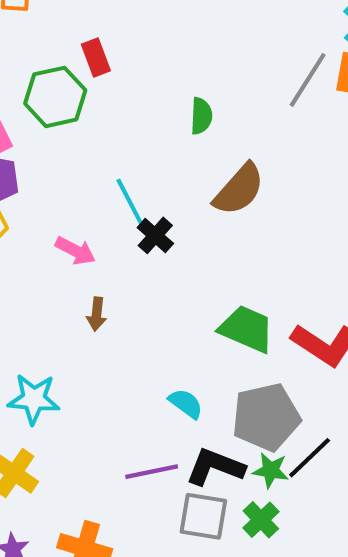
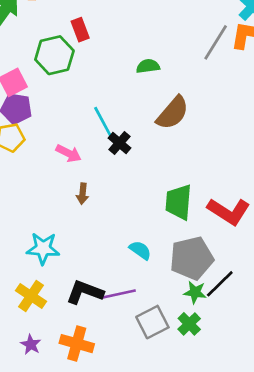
green semicircle: (201, 116) -> (148, 66), turned -100
green trapezoid: (247, 329) -> (179, 202), turned -108
black L-shape: (215, 467) -> (85, 292), moved
gray square: (203, 516) -> (152, 322), turned -36

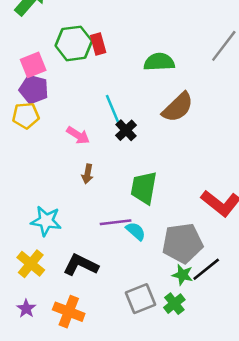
red rectangle: (80, 30) -> (98, 44), moved
green semicircle: (148, 66) -> (159, 62), size x1.4
green trapezoid: (179, 202) -> (144, 188), moved
purple line: (119, 294) -> (116, 222), moved

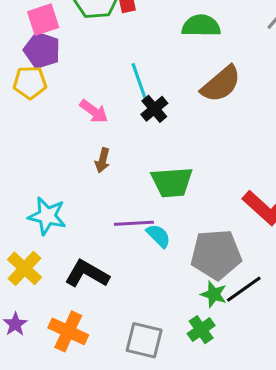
green trapezoid: (144, 188) -> (172, 182), turned -108
gray square: (141, 299) -> (144, 340), moved, turned 32

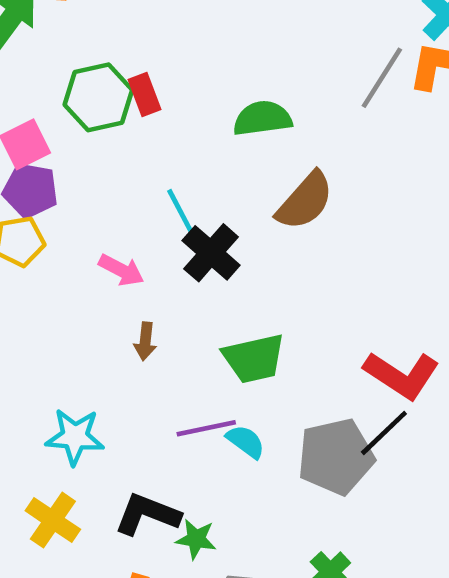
black cross: (154, 109) -> (211, 253), size x1.4
black line: (244, 289) -> (384, 433), moved
green star: (214, 294) -> (196, 539), moved

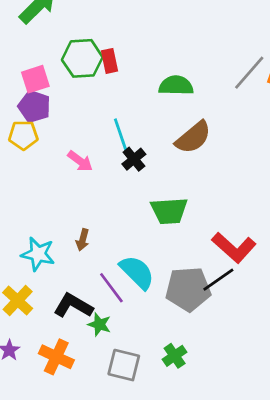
black cross: (211, 253) -> (134, 159), size x0.7
brown arrow: (145, 341) -> (83, 240), moved
green trapezoid: (254, 358) -> (169, 211), moved
purple line: (206, 428) -> (111, 288), moved, turned 56
cyan semicircle: (246, 442) -> (137, 272), size x1.6

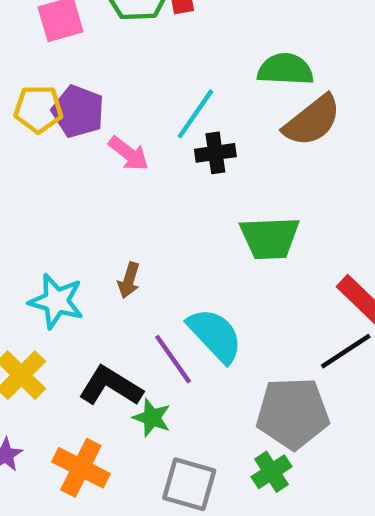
green semicircle: (176, 85) -> (285, 69), moved
purple pentagon: (34, 107) -> (78, 111), moved
cyan line: (121, 135) -> (195, 114), turned 52
black cross: (134, 159) -> (215, 153), turned 30
gray pentagon: (188, 289) -> (293, 413), moved

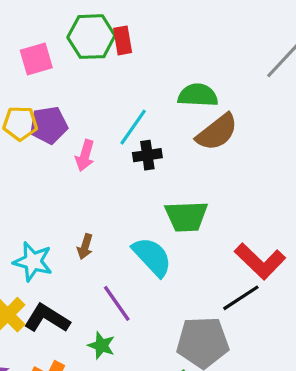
purple pentagon: (78, 111) -> (49, 125), turned -30
pink arrow: (129, 153) -> (85, 155), turned 68
cyan semicircle: (215, 335) -> (152, 257), moved
black L-shape: (111, 386) -> (47, 318), moved

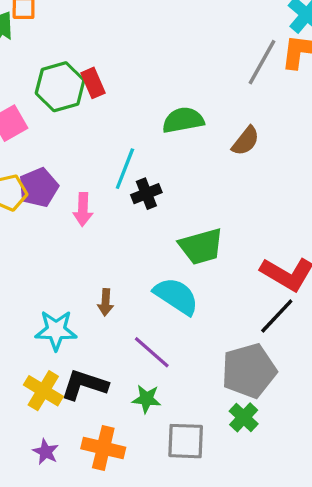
brown semicircle: (217, 132) -> (246, 141), moved, size x0.7

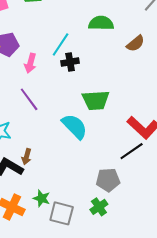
brown arrow: (105, 302) -> (27, 157), moved
purple line: (152, 352) -> (29, 99), moved
gray pentagon: (249, 371) -> (108, 180), size x0.7
green star: (146, 399) -> (42, 198), moved

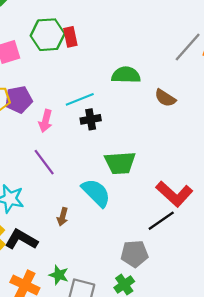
brown semicircle: (135, 43) -> (165, 98), turned 72
cyan line: (61, 44) -> (80, 99), turned 35
brown arrow: (27, 157) -> (63, 217), moved

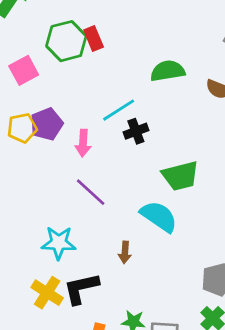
black L-shape: (21, 240) -> (81, 288), turned -32

